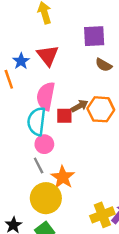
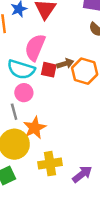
cyan semicircle: (37, 121) -> (21, 69), turned -92
yellow cross: (102, 215) -> (50, 164), moved

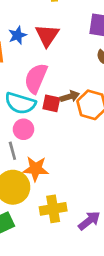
orange star: (35, 128) -> (36, 169), turned 30

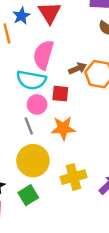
red square: (51, 103) -> (60, 94), moved
orange star: (36, 169) -> (63, 128), moved

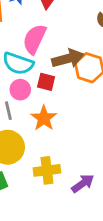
brown arrow: (78, 68) -> (68, 58), size x1.6
orange star: (63, 128) -> (44, 118), turned 30

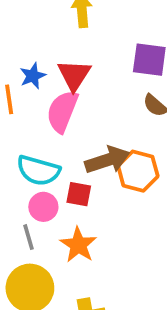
pink semicircle: (35, 39) -> (62, 111), moved

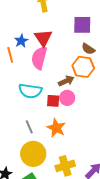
brown arrow: (107, 160) -> (66, 81), size x0.7
orange hexagon: (138, 171) -> (83, 67), moved
pink circle: (43, 207) -> (67, 98), moved

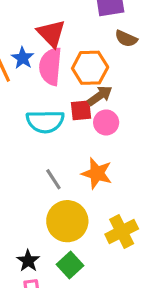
blue star: (21, 41) -> (23, 58), moved
orange hexagon: (83, 67) -> (90, 68), moved
red square: (53, 101) -> (81, 110), moved

